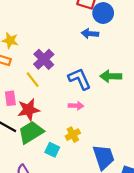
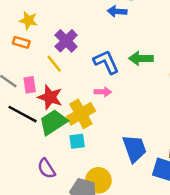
red star: (29, 110) -> (50, 97), turned 30
yellow cross: (73, 135) -> (81, 114), moved, size x1.6
cyan square: (52, 150) -> (77, 141), turned -32

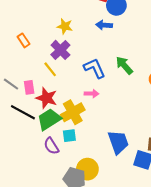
yellow star: (28, 20) -> (65, 26), moved
orange rectangle: (21, 42) -> (24, 40), moved, turned 40
green arrow: (141, 58) -> (124, 65), turned 48
purple semicircle: (46, 168) -> (51, 146), moved

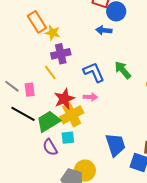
yellow star: (65, 26) -> (53, 33), moved
orange rectangle: (24, 40) -> (37, 22), moved, size x1.5
purple cross: (60, 50) -> (61, 54), turned 30
red star: (47, 98) -> (64, 99), moved, turned 30

